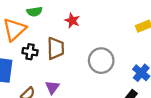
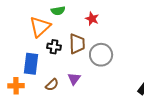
gray circle: (101, 61) -> (101, 55), moved

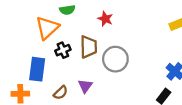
black cross: (54, 47) -> (63, 50), turned -32

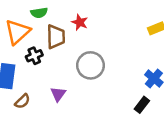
brown trapezoid: (89, 47) -> (56, 37), moved
brown semicircle: (61, 93) -> (22, 101), moved

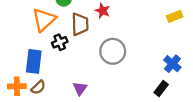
purple triangle: (58, 94) -> (80, 88), moved
brown semicircle: (22, 101) -> (38, 87), moved

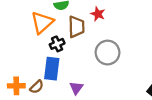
blue rectangle: (34, 61) -> (52, 69), moved

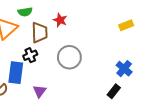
black cross: (57, 44) -> (30, 55), moved

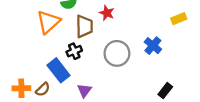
blue cross: (124, 69) -> (153, 46), moved
blue rectangle: (16, 73) -> (58, 70), turned -45

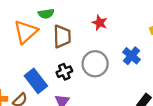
red star: (107, 13) -> (100, 23), moved
black cross: (74, 51) -> (64, 72), moved

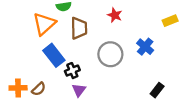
black cross: (64, 72) -> (72, 71), moved
blue rectangle: (36, 81) -> (54, 55), moved

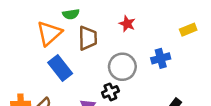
blue cross: (145, 47) -> (161, 58), turned 35
black cross: (72, 71) -> (110, 92), moved

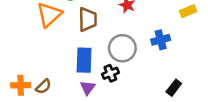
blue rectangle: (60, 68) -> (84, 60), moved, turned 40

